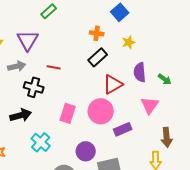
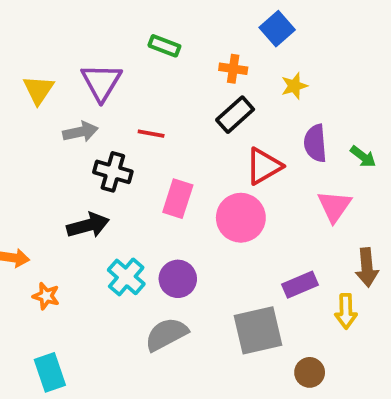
green rectangle: (49, 11) -> (164, 46), moved, turned 63
pink rectangle: (68, 113) -> (178, 199), moved
purple rectangle: (123, 129) -> (300, 285), moved
purple circle: (86, 151) -> (178, 279), moved

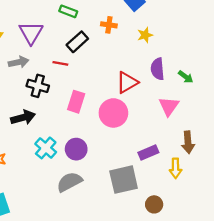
black rectangle: (235, 115) -> (77, 42), moved

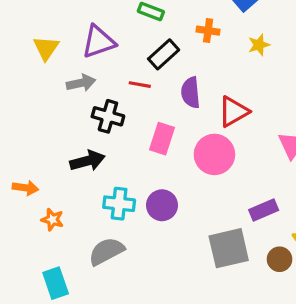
purple triangle: (31, 33) -> (98, 42), turned 40
purple semicircle: (157, 69) -> (191, 92), moved
cyan cross: (46, 148) -> (119, 204), turned -35
gray semicircle: (69, 182) -> (106, 251), moved
brown circle: (154, 204) -> (280, 259), moved

